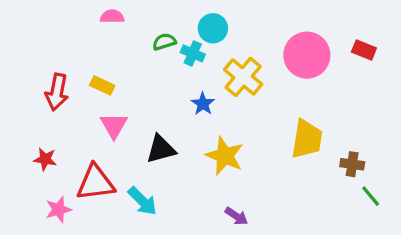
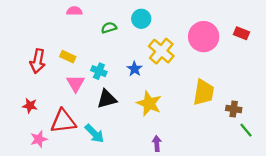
cyan cross: (193, 53) -> (99, 71), moved
purple arrow: (236, 216) -> (157, 144), turned -128

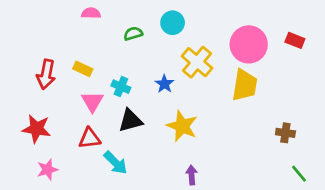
yellow trapezoid: (204, 92) -> (245, 85), moved
red star: (30, 106) -> (37, 129), size x1.5
red triangle: (63, 121) -> (90, 138), moved, size x0.7
green line: (246, 130) -> (299, 174), moved

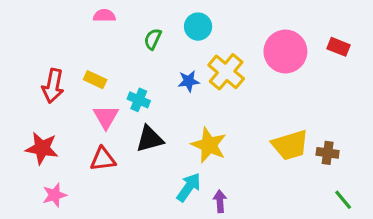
green semicircle: (133, 34) -> (153, 39), turned -48
blue star: (164, 84) -> (189, 81), moved, turned 30
yellow trapezoid: (245, 85) -> (290, 145), moved, turned 64
cyan arrow: (115, 163) -> (189, 187), moved, turned -100

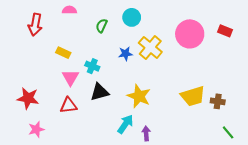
red arrow: (53, 86) -> (35, 25), moved

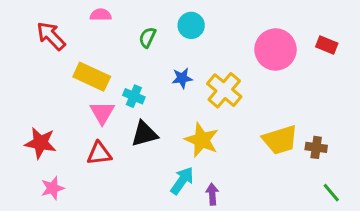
red arrow: (35, 25) -> (51, 36), turned 125
yellow cross: (150, 47) -> (224, 90), moved
yellow rectangle: (63, 53) -> (92, 77), size x1.6

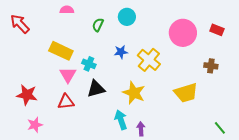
red arrow: (51, 36) -> (20, 24), moved
brown cross: (316, 147) -> (211, 66), moved
cyan arrow: (182, 181) -> (121, 120), turned -54

